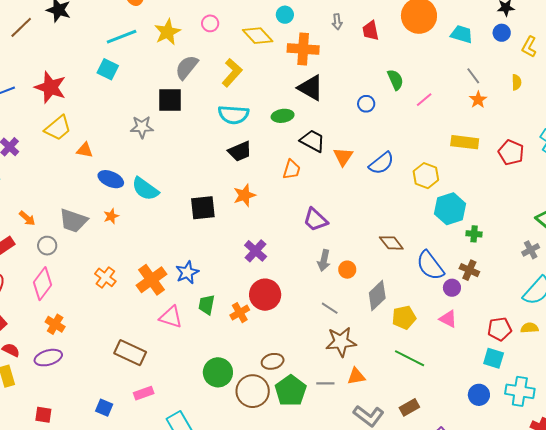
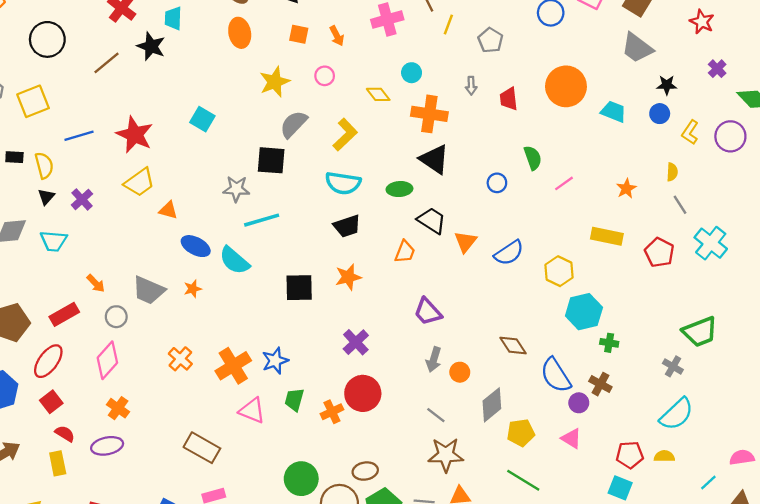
yellow diamond: (258, 36) -> (378, 94), size x0.7
cyan line: (122, 37) -> (262, 220), moved
gray line: (473, 76) -> (680, 205), moved
gray cross: (531, 250) -> (673, 366), turned -36

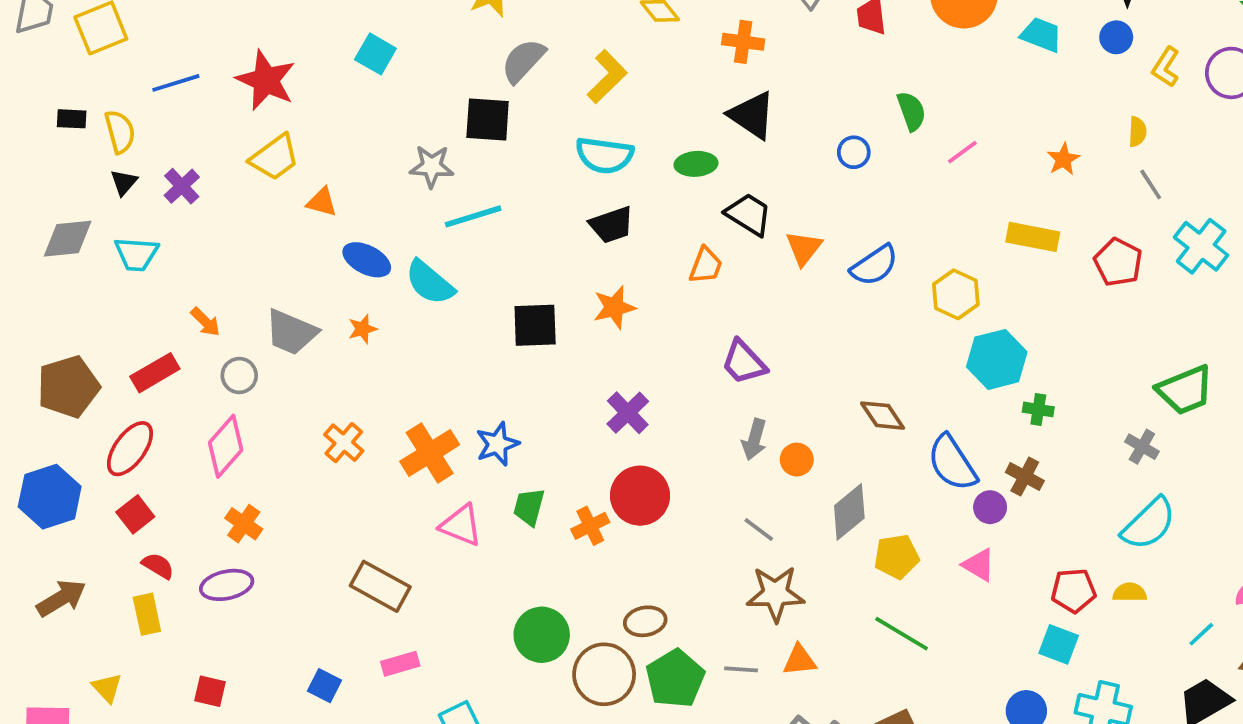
orange cross: (429, 114) -> (743, 42), size x0.7

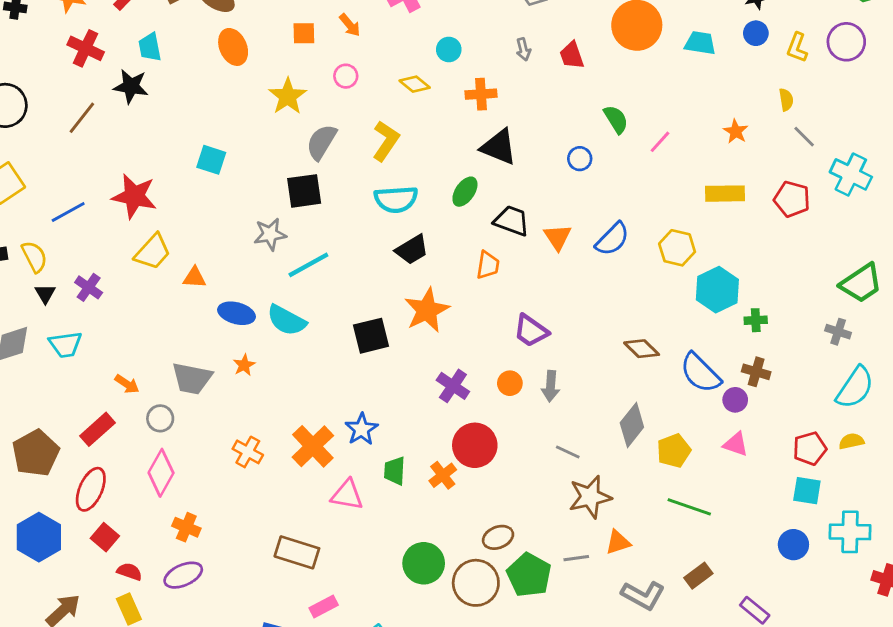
green ellipse: (696, 164) -> (465, 192), turned -40
orange star: (614, 307) -> (427, 310), size x1.4
orange circle: (797, 460) -> (510, 383), moved

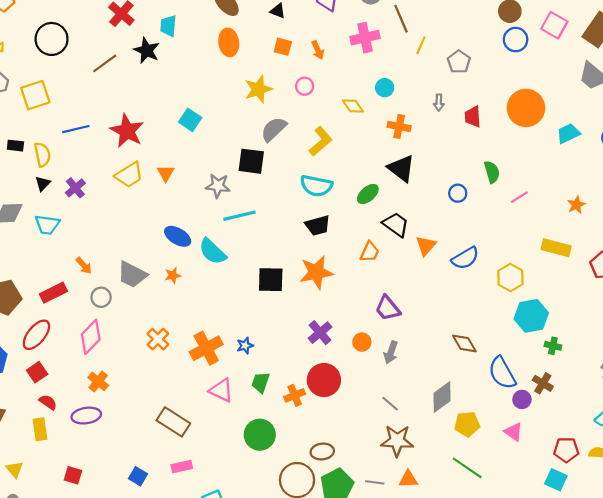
cyan trapezoid: (700, 43) -> (568, 133), turned -50
orange triangle: (194, 278) -> (166, 173), moved, turned 42
blue star: (361, 429) -> (245, 346), size x0.7
green circle: (424, 563) -> (260, 435), moved

